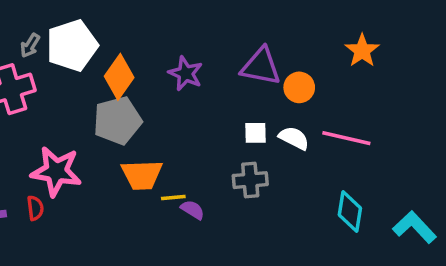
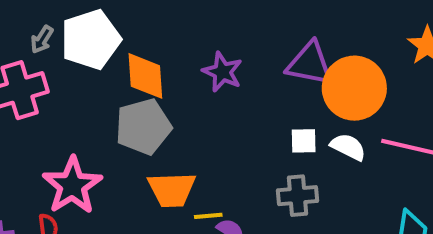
orange diamond: (119, 77) -> (145, 76), turned -39
orange circle: (299, 87) -> (354, 88), size x1.8
pink star: (56, 171) -> (72, 185), turned 30

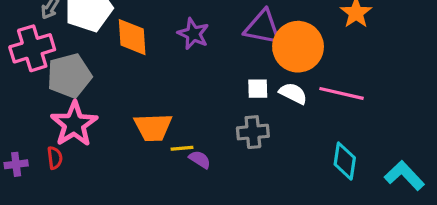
gray pentagon: (143, 127) -> (69, 76), moved

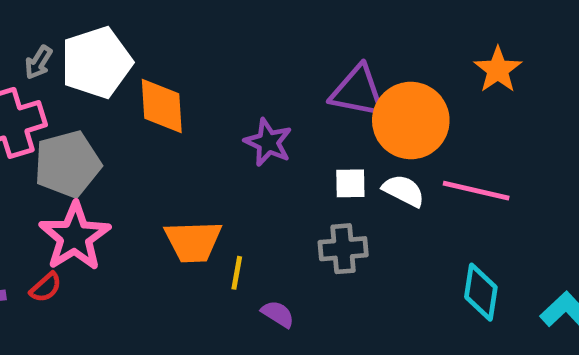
purple star: (193, 34) -> (268, 142), moved
yellow line: (182, 148) -> (237, 273), turned -75
red semicircle: (55, 158) -> (46, 287), turned 55
purple semicircle: (200, 159) -> (278, 314), moved

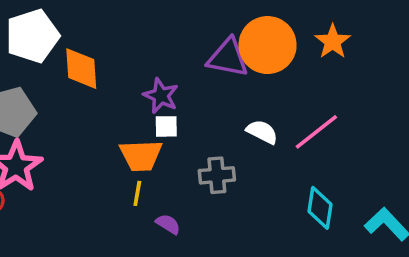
orange circle: (411, 121) -> (268, 45), moved
white square: (350, 183) -> (166, 126), moved
pink line: (476, 191) -> (316, 132), turned -51
orange trapezoid: (193, 241) -> (141, 155), moved

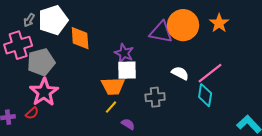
white square: (166, 126) -> (127, 70), size x1.5
yellow line: (137, 193) -> (111, 107), turned 32
cyan diamond: (320, 208) -> (205, 95), moved

